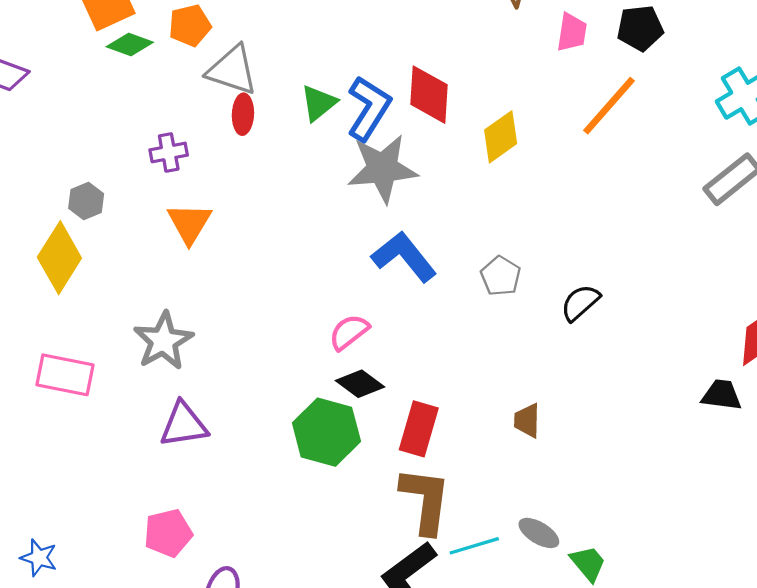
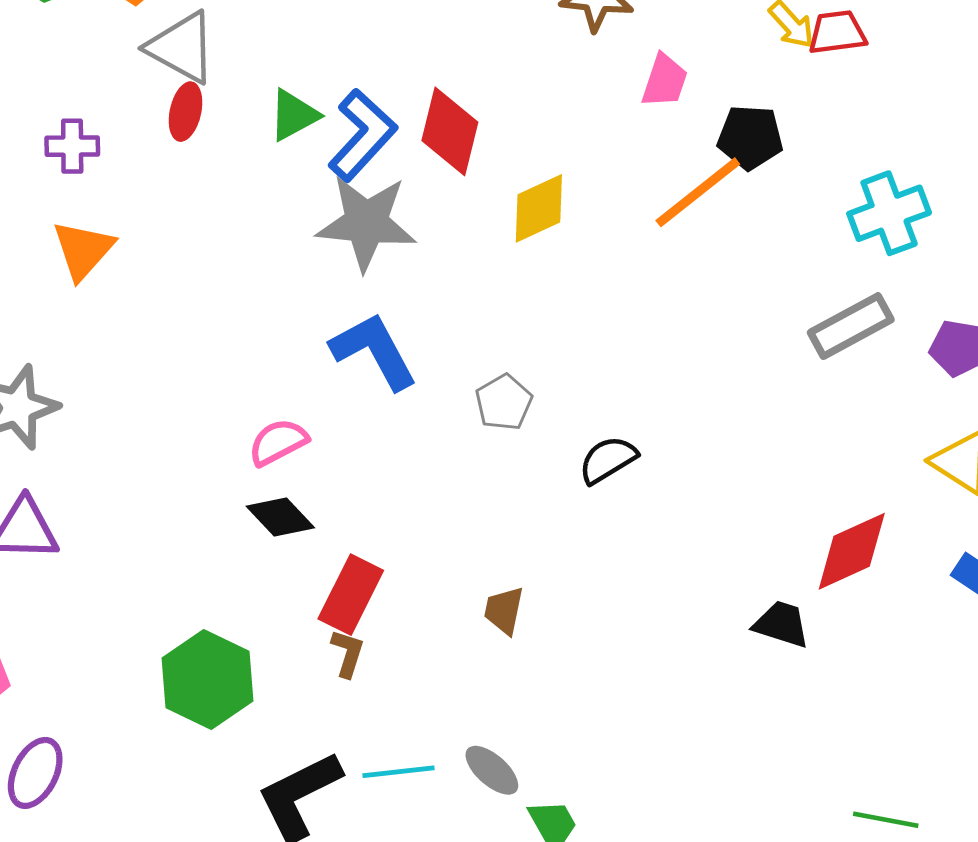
black pentagon: (640, 28) -> (750, 137), moved
green hexagon: (326, 432) -> (208, 680), moved
brown L-shape: (425, 500) -> (348, 653), moved, size x0.5

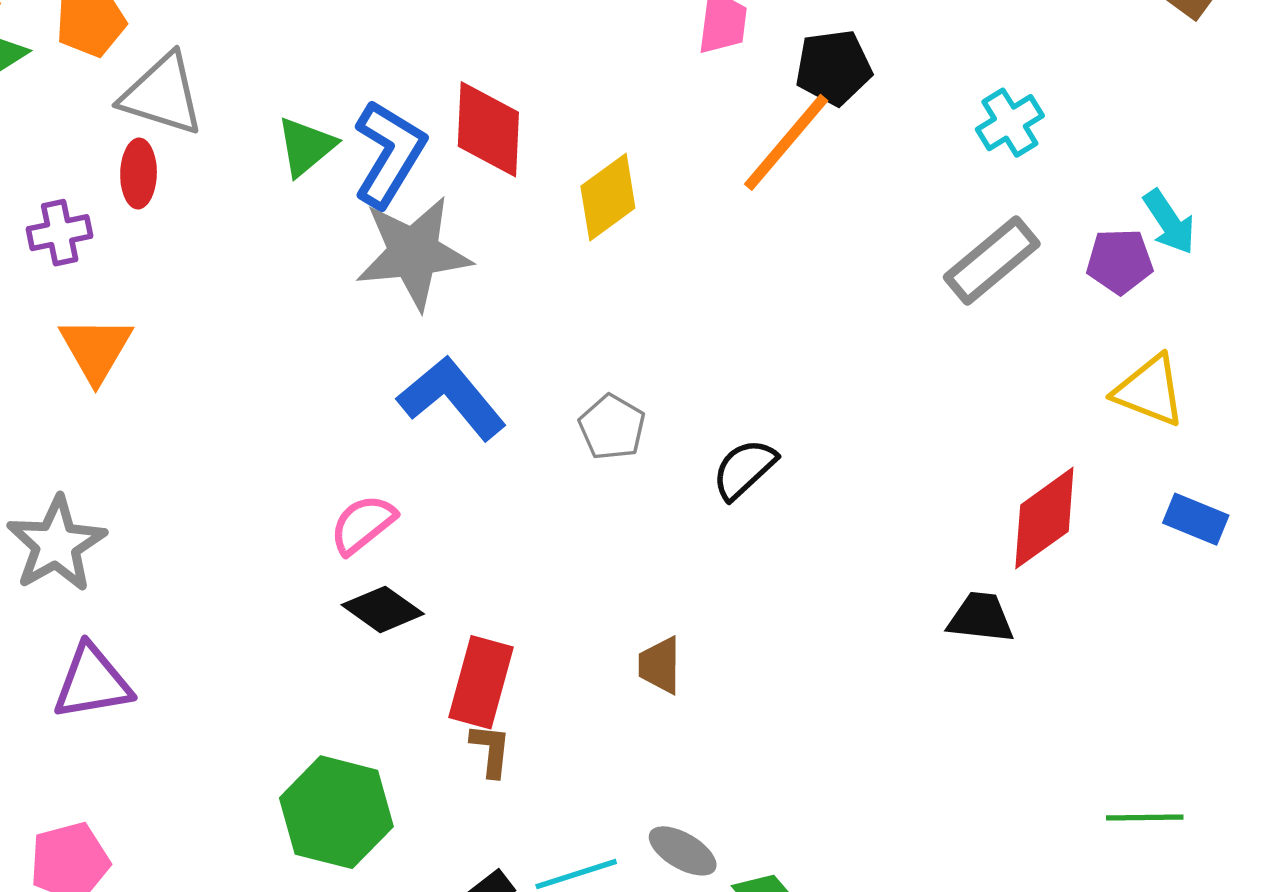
red ellipse: (186, 112) -> (139, 174), moved
cyan cross: (889, 213) -> (1010, 123), size x0.7

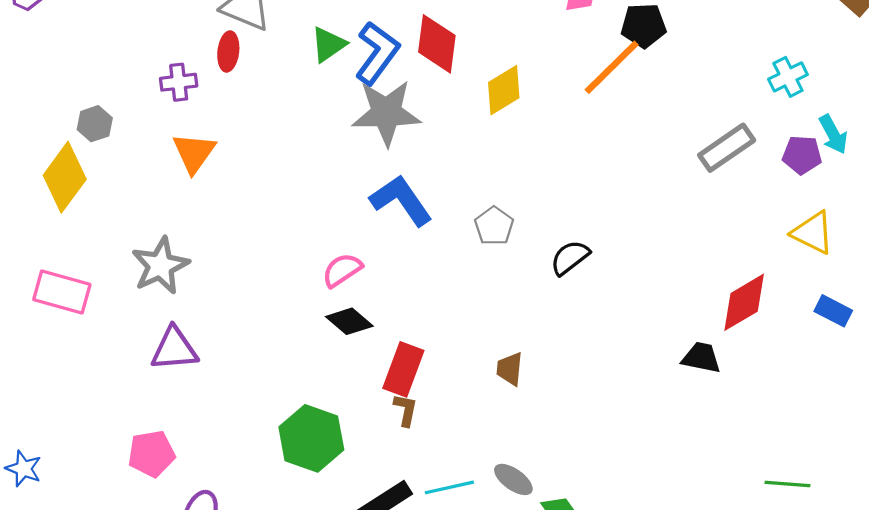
cyan cross: (1010, 123) -> (788, 77), moved

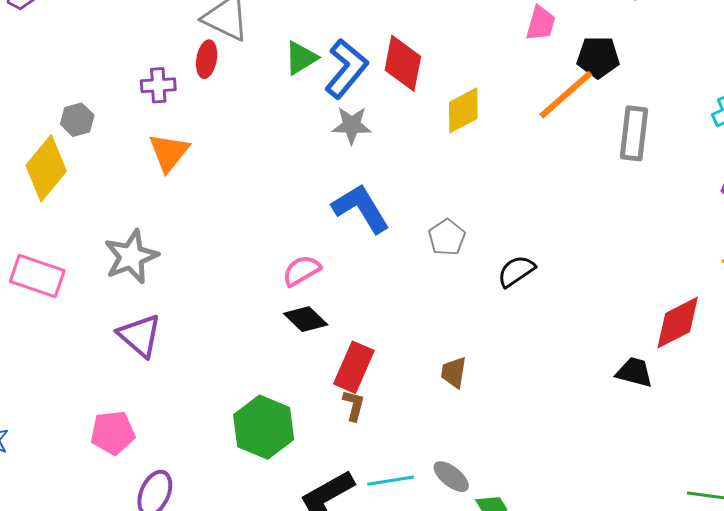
gray star: (386, 113) -> (352, 125), size x0.6
gray rectangle: (727, 148) -> (634, 133), moved, turned -52
purple triangle: (174, 349) -> (140, 336), turned 42

